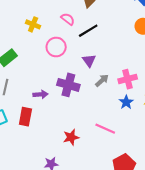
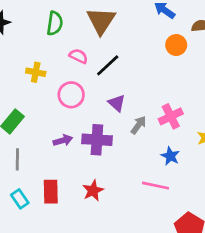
purple arrow: (40, 94) -> (63, 140), moved
blue star: (126, 102) -> (170, 156), moved
red star: (71, 137) -> (93, 191), moved

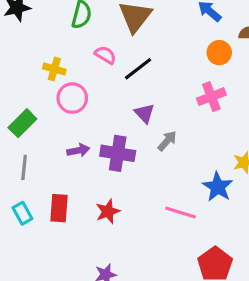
pink circle: (71, 95) -> (72, 98), moved
pink cross: (171, 116) -> (211, 97), moved
blue star: (170, 156) -> (218, 187), moved, size x1.4

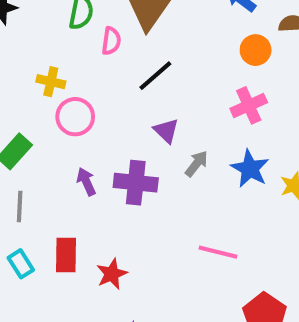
pink semicircle: (105, 55) -> (111, 41), moved, turned 70
purple arrow: (78, 150) -> (86, 182), turned -100
blue star: (218, 187) -> (250, 169), moved
red star: (108, 211) -> (112, 274), moved

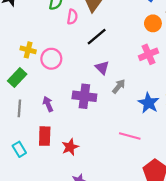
yellow cross: (51, 82) -> (28, 50), moved
blue star: (250, 169) -> (149, 103), moved
purple arrow: (86, 182) -> (48, 104), moved
cyan rectangle: (21, 264) -> (19, 149), moved

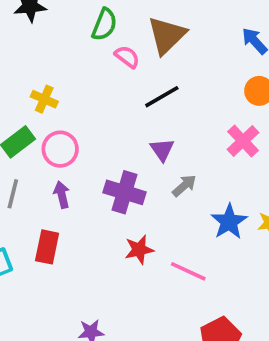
pink semicircle: (72, 17) -> (127, 57), turned -72
pink cross: (149, 54) -> (243, 141), turned -30
pink circle: (51, 59) -> (60, 149), moved
red star: (70, 147) -> (139, 250), moved

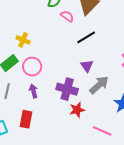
gray arrow: (184, 186) -> (99, 85), size x1.5
red star: (139, 250) -> (77, 110), moved

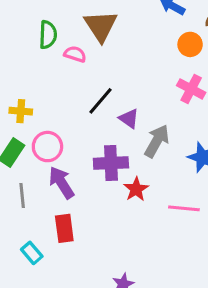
black line: (86, 37) -> (100, 101), moved
purple arrow: (33, 91) -> (61, 183), size x1.5

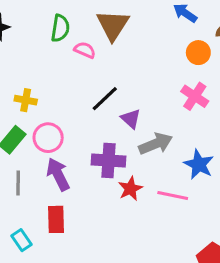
gray arrow: (157, 141) -> (156, 144), turned 32
pink line: (184, 208) -> (173, 195), moved

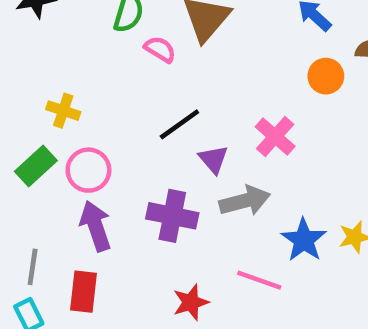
pink cross: (195, 96) -> (275, 137), moved
gray line: (18, 183) -> (33, 267), moved
red star: (130, 189) -> (191, 302), moved

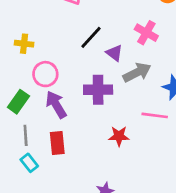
green rectangle: (36, 166) -> (18, 102), moved
red star: (191, 302) -> (119, 136), turned 30

